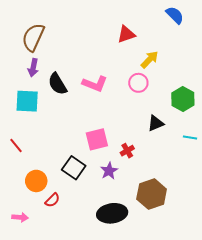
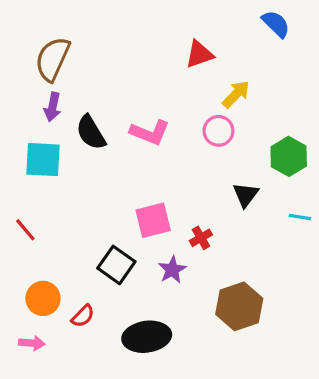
black triangle: (156, 123) -> (246, 195), turned -30
orange circle: (36, 181) -> (43, 298), moved
black ellipse: (112, 213) -> (147, 337), moved

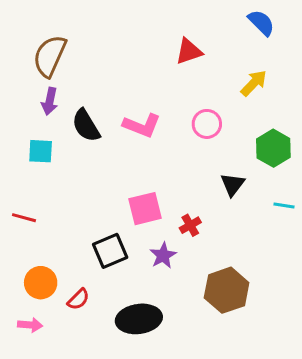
yellow arrow: (236, 94) -> (254, 83), moved
cyan square: (43, 160) -> (41, 151), size x0.7
red line: (25, 230) -> (24, 218), turned -35
black square: (116, 265) -> (110, 251), turned 32

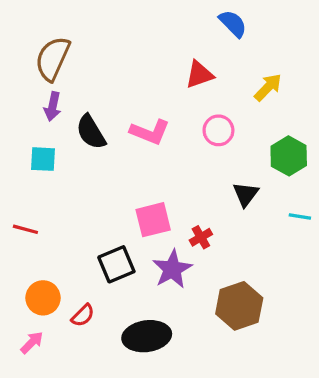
blue semicircle: (261, 23) -> (233, 24), moved
red triangle: (189, 51) -> (199, 75), moved
purple star: (163, 255) -> (172, 269), size x1.4
pink arrow: (30, 325) -> (32, 343), turned -50

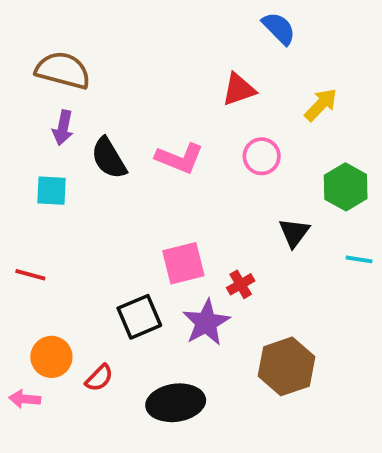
brown semicircle: (53, 59) -> (63, 70), turned 81
pink arrow: (32, 343) -> (25, 399), moved, turned -130

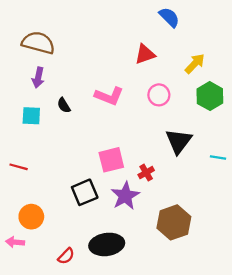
black semicircle: (109, 158) -> (64, 105), moved, size x0.6
green hexagon: (346, 187) -> (210, 96), moved
black triangle: (294, 233) -> (179, 141), size x1.4
red semicircle: (99, 378) -> (66, 256), moved

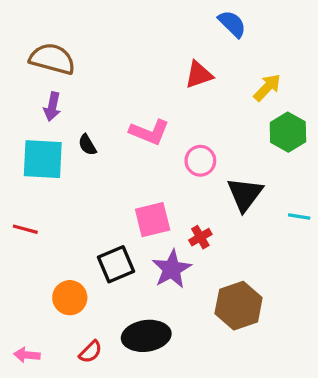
pink circle: (159, 95) -> (200, 161), moved
cyan square: (31, 116) -> (43, 159), size x1.6
orange circle: (31, 217) -> (70, 298), moved
pink arrow: (15, 242) -> (27, 355), moved

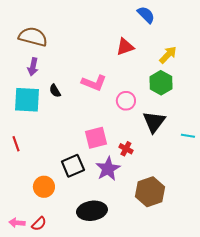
green hexagon: (288, 132) -> (161, 83), moved
red line: (25, 229) -> (16, 144), turned 56
red cross: (200, 237) -> (126, 149), turned -32
red semicircle: (90, 352) -> (39, 224), moved

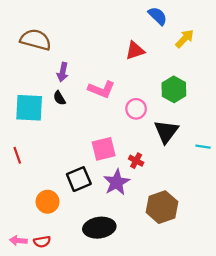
yellow arrow: (168, 55) -> (185, 39), moved
purple arrow: (33, 67) -> (63, 72), moved
red semicircle: (39, 224) -> (42, 242), turned 35

